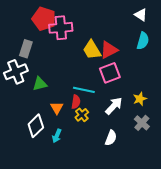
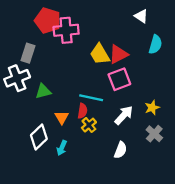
white triangle: (141, 15) -> (141, 16), moved

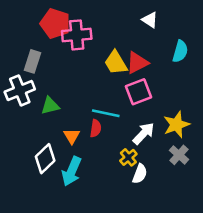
white triangle: (141, 16) -> (150, 20), moved
yellow star: (152, 108) -> (176, 125), size x1.5
yellow cross: (89, 125) -> (128, 157), moved
cyan arrow: (62, 148) -> (72, 171), size x1.6

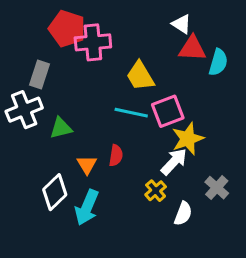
red triangle: (137, 63) -> (192, 48), moved, turned 30
cyan line: (106, 113) -> (131, 113), moved
yellow star: (176, 125) -> (188, 139), moved
white semicircle: (140, 174) -> (183, 214), moved

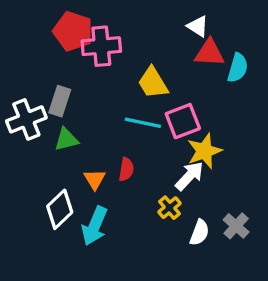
gray rectangle: (39, 74) -> (60, 101), moved
gray cross: (217, 188) -> (236, 226), moved

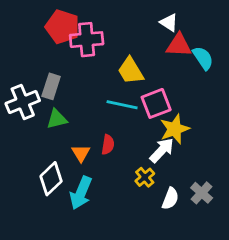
cyan semicircle: (238, 68) -> (203, 58), turned -50

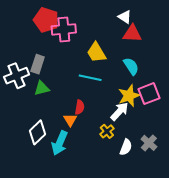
cyan semicircle: (203, 58) -> (131, 66), moved
pink square: (156, 103) -> (149, 94), moved
orange triangle: (81, 153) -> (70, 120), moved

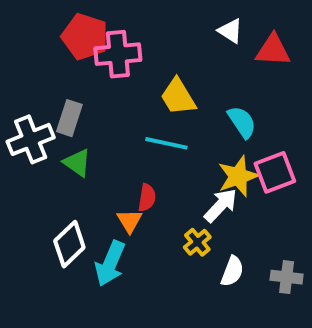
red triangle: (132, 34) -> (273, 50), moved
green triangle: (42, 88) -> (77, 163), turned 49
gray cross: (149, 143) -> (287, 277), moved, turned -35

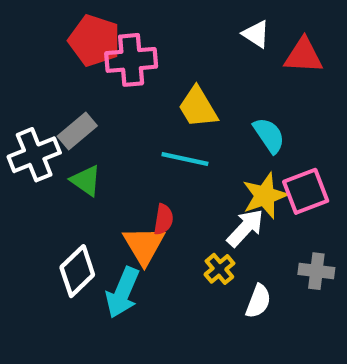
gray rectangle: (69, 118) -> (77, 131), turned 32
orange triangle: (129, 221) -> (144, 245), size x1.5
gray cross: (287, 277) -> (316, 271), moved

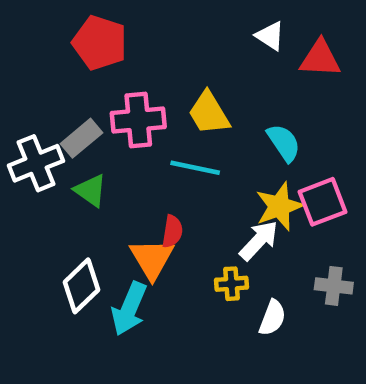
pink cross: (131, 60) -> (138, 120), moved
yellow cross: (219, 269) -> (231, 284), turned 36

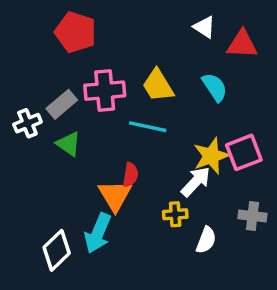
cyan semicircle: (284, 143) -> (215, 87), moved
white cross: (36, 163) -> (27, 123), size x0.7
white diamond: (81, 286) -> (57, 250), moved

